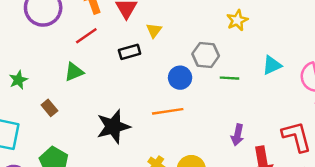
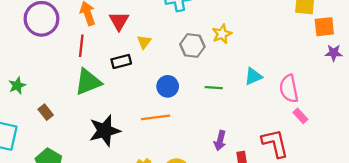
red line: (86, 36) -> (81, 46), turned -50
gray hexagon: (206, 55) -> (192, 45), moved
green triangle: (74, 72) -> (88, 82), moved, size x1.5

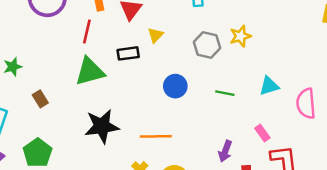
pink rectangle: (300, 116) -> (262, 133), moved
orange line: (156, 117) -> (156, 136), moved

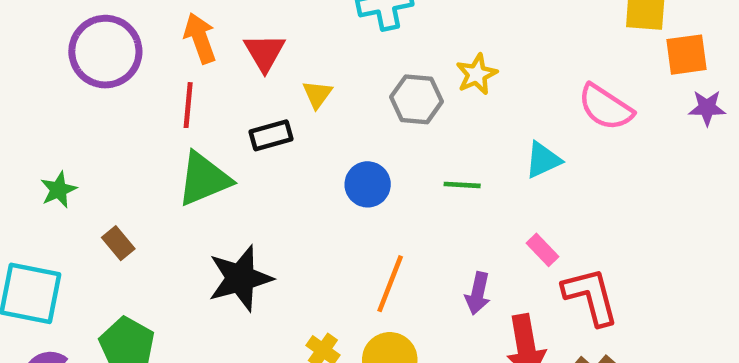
pink semicircle: (306, 103) -> (606, 107), moved, turned -44
orange line: (156, 136) -> (390, 284), moved, turned -60

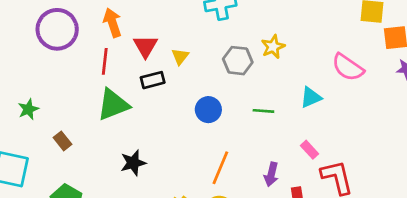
red triangle: (265, 52) -> (145, 46), moved
black star: (240, 278) -> (133, 163), size x0.7

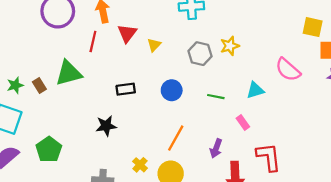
black rectangle: (153, 80) -> (126, 89), moved
green triangle: (113, 105) -> (69, 73), moved
green star: (28, 109) -> (15, 85), moved
brown rectangle: (62, 141) -> (39, 85), moved
pink rectangle: (309, 150) -> (243, 122), moved

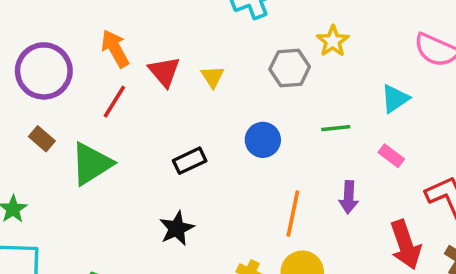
red line: (93, 42) -> (114, 102), turned 36
brown rectangle: (39, 85) -> (42, 139), moved
purple arrow: (216, 148) -> (349, 197), moved

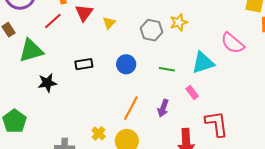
cyan triangle: (395, 99) -> (203, 63), size x1.4
black star: (177, 228) -> (47, 83), moved

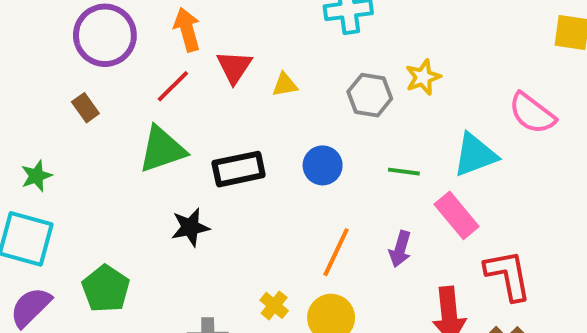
yellow triangle: (109, 23) -> (285, 85), turned 40
green triangle: (31, 51) -> (162, 149), moved
black rectangle: (84, 64) -> (239, 169), size x1.4
black star: (47, 83) -> (190, 227), moved
pink rectangle: (192, 93) -> (457, 215), size x1.6

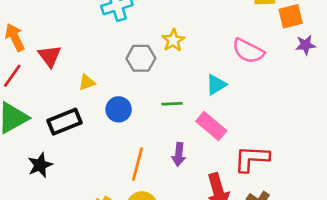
yellow triangle: (285, 85) -> (87, 82), moved
cyan triangle: (475, 155) -> (216, 85), size x0.7
red L-shape: (508, 275) -> (252, 159), turned -66

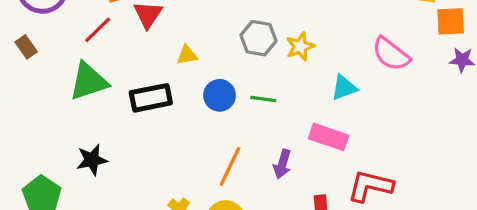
yellow star: (173, 40) -> (300, 47), moved
green line: (172, 104) -> (263, 99), moved
pink rectangle: (211, 126) -> (329, 137), turned -32
black star: (40, 165) -> (92, 160), moved

